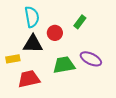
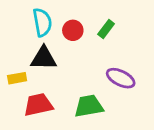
red circle: (55, 33) -> (73, 30), moved
green trapezoid: (64, 65) -> (89, 106), moved

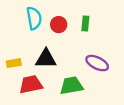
green rectangle: (106, 29) -> (85, 24), turned -32
black triangle: (44, 58) -> (46, 59), moved

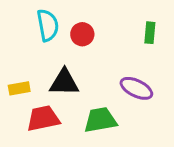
green rectangle: (85, 24) -> (150, 33), moved

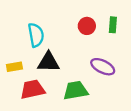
cyan semicircle: (48, 25) -> (36, 35), moved
red circle: (82, 34) -> (87, 26), moved

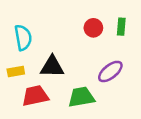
cyan semicircle: (36, 35) -> (23, 38), moved
purple ellipse: (103, 67) -> (110, 71), turned -65

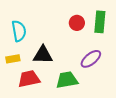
green rectangle: (121, 27) -> (100, 22), size x1.5

